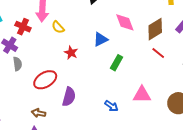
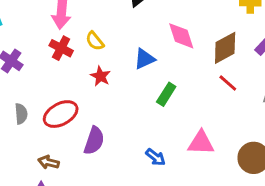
red cross: (23, 27) -> (61, 48), moved
yellow semicircle: (58, 27) -> (95, 41), moved
gray semicircle: (17, 64) -> (21, 114), moved

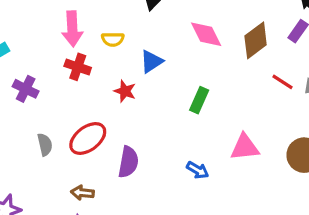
yellow semicircle: (95, 41) -> (113, 39), moved, turned -42
blue triangle: (144, 59) -> (152, 61), moved
red line: (228, 83) -> (283, 82), moved

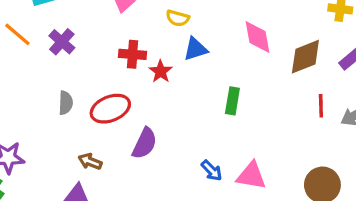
yellow semicircle: (113, 39) -> (178, 18), moved
red cross: (78, 67) -> (133, 54), moved, turned -30
red line: (283, 82) -> (321, 106), turned 40
green rectangle: (199, 100) -> (232, 101), turned -30
pink triangle: (245, 147) -> (251, 176), moved

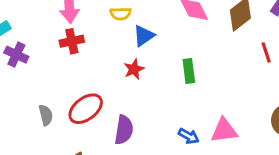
purple cross: (62, 42) -> (16, 55), moved
red cross: (133, 54) -> (72, 41), moved
red star: (161, 71) -> (134, 69), moved, turned 30

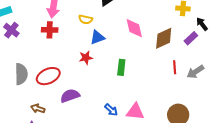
gray semicircle: (46, 115) -> (21, 74), size x1.5
purple semicircle: (124, 130) -> (70, 96), turned -132

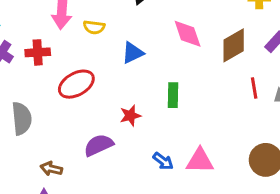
yellow semicircle: (86, 19) -> (94, 27), moved
red cross: (50, 30) -> (38, 52), moved
red star: (86, 58) -> (130, 116), moved
red ellipse: (48, 76) -> (76, 84), moved

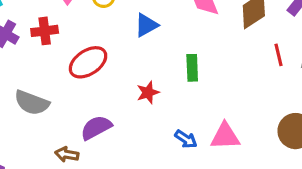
gray semicircle: (22, 118) -> (32, 103), turned 120
purple semicircle: (99, 145) -> (96, 128), moved

